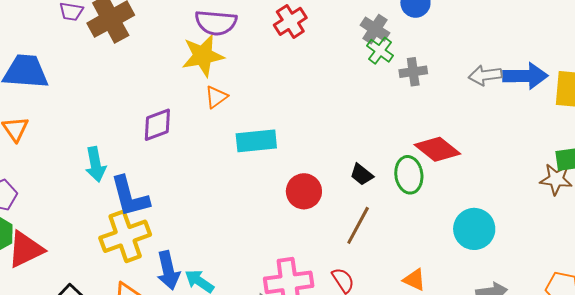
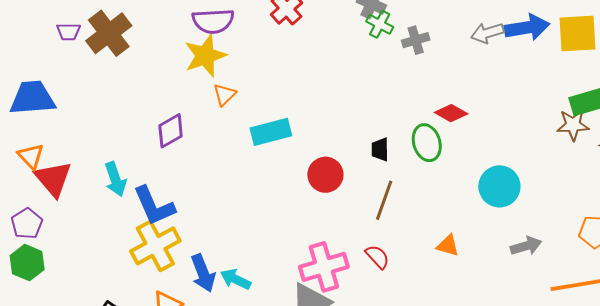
red diamond: (437, 149) -> (451, 113), size x0.7
black trapezoid: (362, 175) -> (380, 149), turned 60
red triangle: (26, 249) -> (53, 179), moved, turned -36

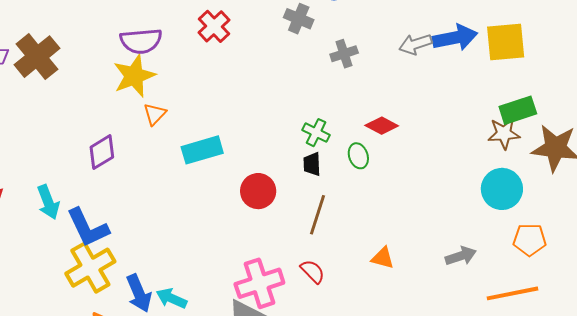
green cross: (380, 24) -> (316, 133), moved
green ellipse: (427, 143) -> (358, 156), size x0.7
cyan circle: (499, 186) -> (502, 189), moved

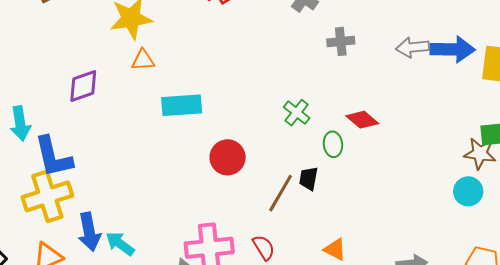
orange triangle: (155, 114) -> (143, 60), turned 30
black trapezoid: (312, 164) -> (309, 179), moved
cyan circle: (502, 189) -> (468, 191), moved, size x0.7

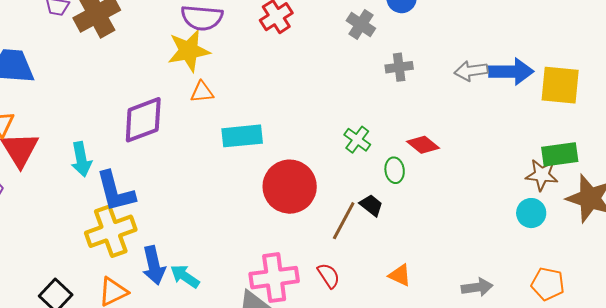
purple diamond: (83, 86) -> (143, 120), size x1.4
red circle: (228, 157) -> (290, 187), size x1.5
black trapezoid: (309, 179) -> (371, 205), turned 120

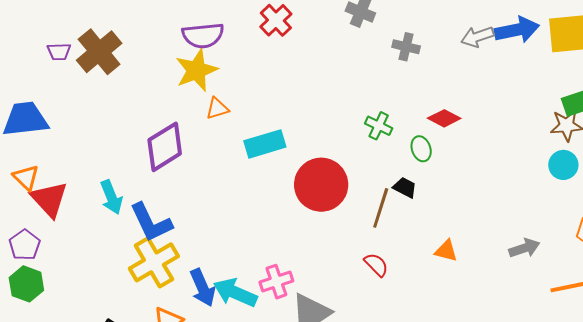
gray cross: (399, 67) -> (406, 47), turned 32
cyan arrow: (185, 276) -> (235, 293), size x1.4
pink cross: (274, 278) -> (276, 282), moved, size x0.7

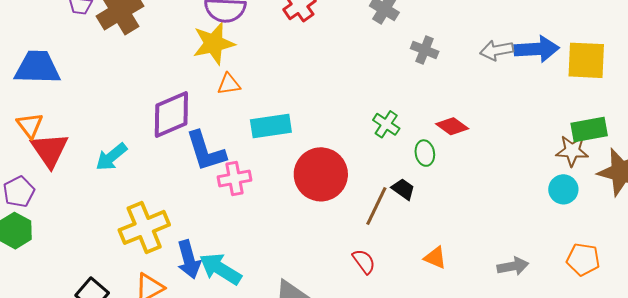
cyan arrow: (111, 197) -> (111, 157), turned 64
blue L-shape: (151, 222) -> (206, 151), moved
pink cross: (276, 282) -> (235, 178), moved

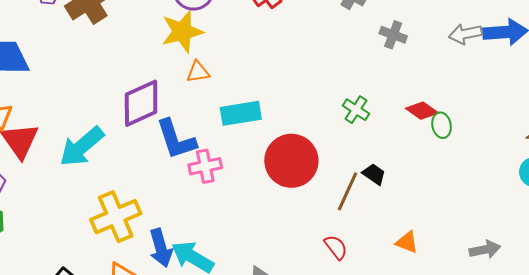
green ellipse: (425, 153) -> (442, 125), moved
cyan arrow: (111, 157) -> (82, 147), size x1.4

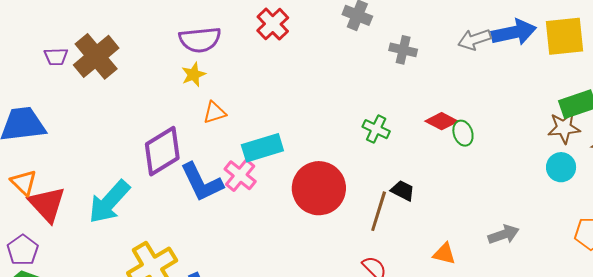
yellow star: (182, 31) -> (194, 75), size x0.6
pink cross: (205, 166) -> (240, 175), moved, turned -32
gray arrow: (485, 250) -> (504, 234), moved

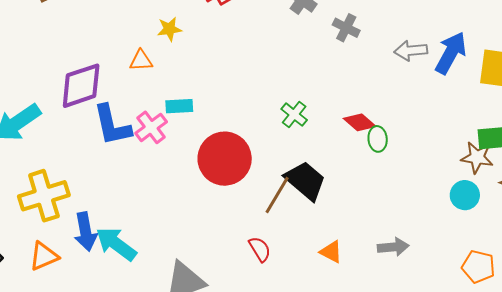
blue arrow: (514, 32) -> (451, 53), turned -63
gray cross: (403, 50) -> (346, 28), moved
yellow star: (194, 75) -> (169, 29), moved
cyan rectangle: (262, 148) -> (179, 106), size x0.7
black trapezoid: (403, 191) -> (305, 181), size x1.8

